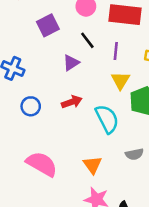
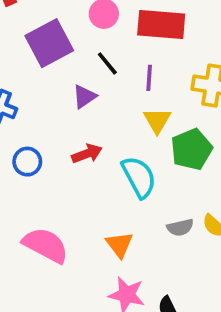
purple square: (48, 25) -> (49, 43), size x1.4

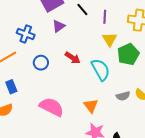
purple triangle: (84, 97) -> (59, 26), moved
red arrow: (87, 154) -> (73, 58), turned 56

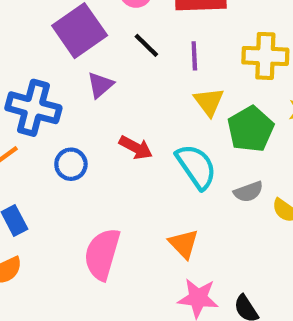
blue cross: (26, 34) -> (33, 108), size x1.4
gray semicircle: (123, 96) -> (248, 192), moved
pink semicircle: (52, 107) -> (102, 254), turned -95

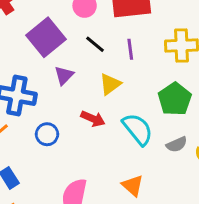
yellow triangle: (209, 102) -> (110, 84), moved, turned 35

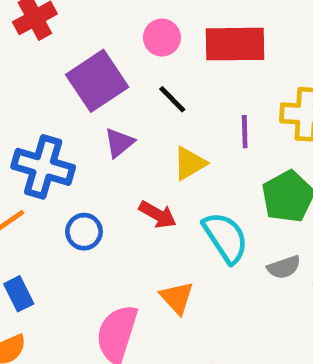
purple line: (130, 49) -> (245, 132), moved
orange triangle: (133, 186) -> (177, 298), moved

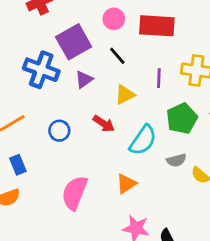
blue cross: (43, 167) -> (41, 70), moved
cyan semicircle: (226, 237) -> (143, 140), turned 64
orange triangle: (177, 298) -> (126, 184), moved, turned 35

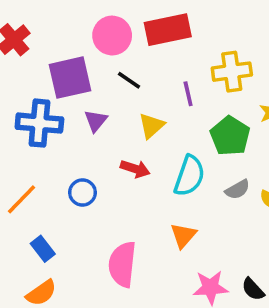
pink circle: (114, 19) -> (112, 36), size x1.4
purple square: (74, 42) -> (70, 78), turned 32

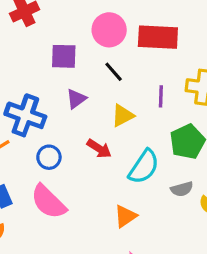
purple square: (70, 78) -> (64, 56), size x0.7
blue cross: (39, 123) -> (25, 115), moved
pink semicircle: (122, 264) -> (48, 202), moved, turned -66

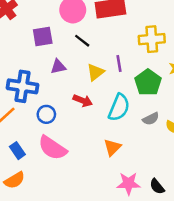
purple line: (161, 96) -> (119, 64), moved
purple triangle: (76, 99) -> (58, 67), turned 35

